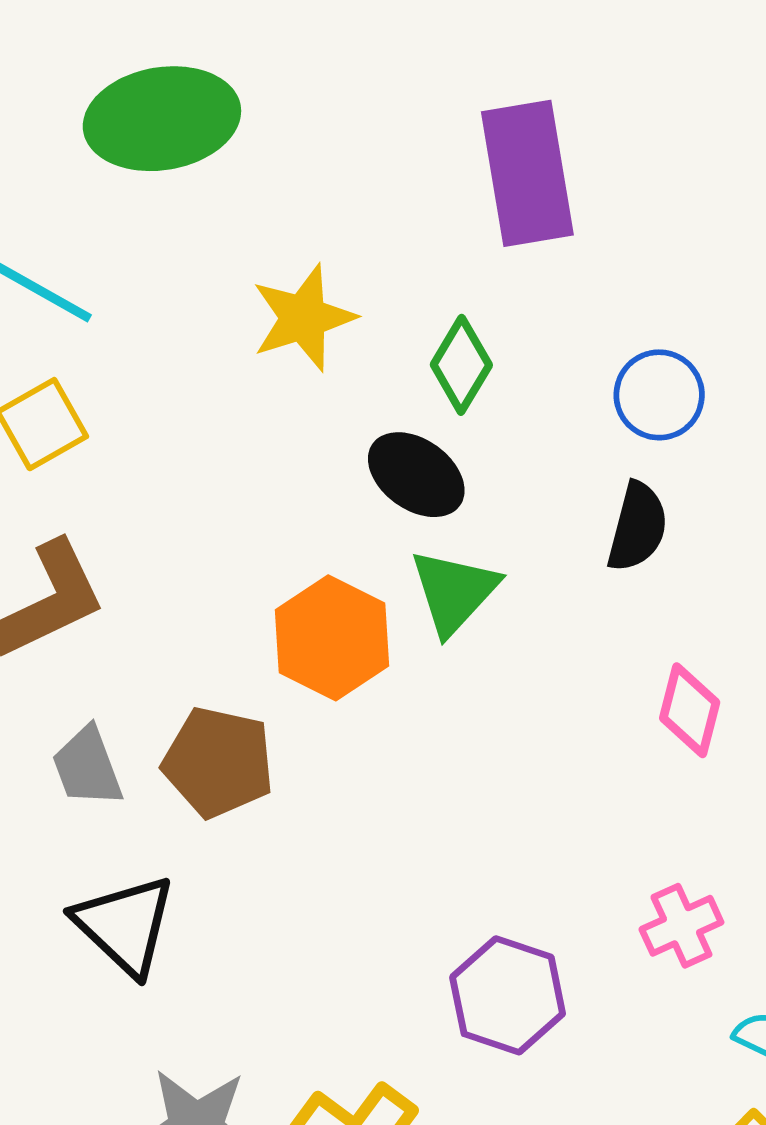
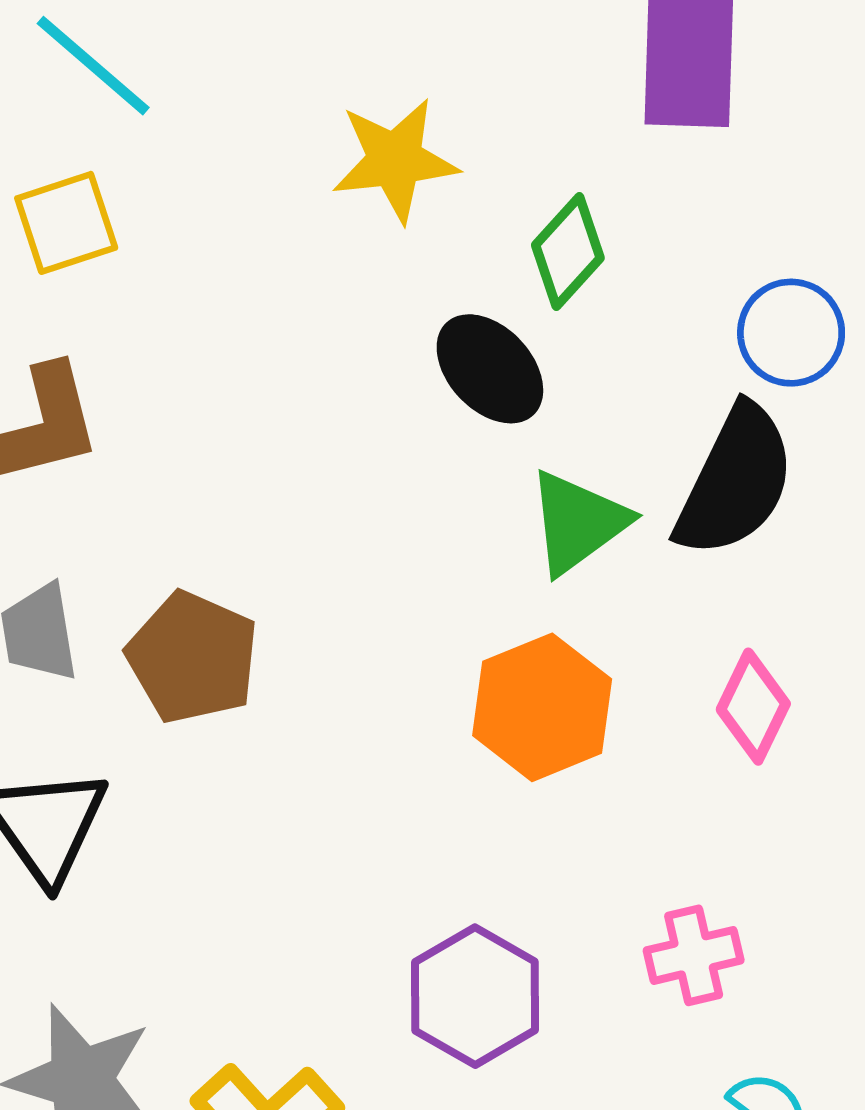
black semicircle: (638, 527) -> (735, 481), size x1.5
green triangle: (454, 592) -> (578, 522), moved
orange hexagon: (332, 638) -> (542, 707), moved

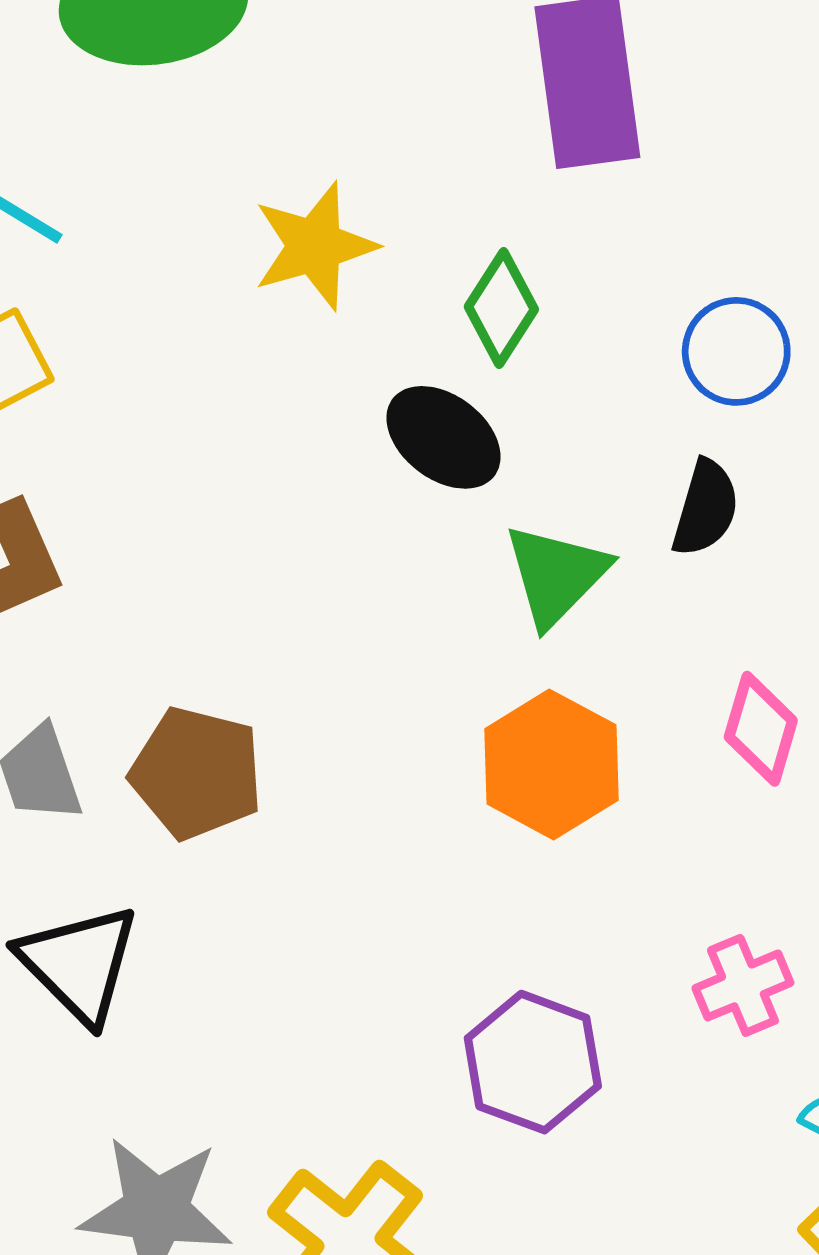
black semicircle: (735, 481) -> (705, 508), size x0.6

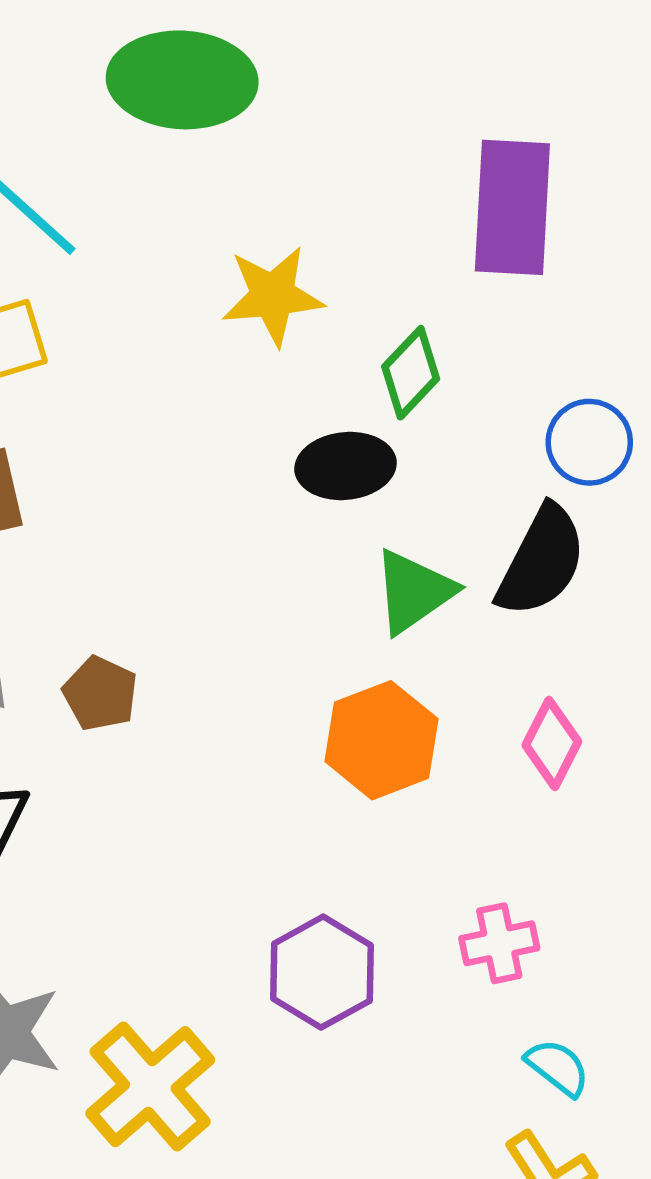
black ellipse: (443, 437) -> (346, 466), turned -54
black semicircle: (705, 508) -> (541, 561), size x1.5
brown pentagon: (197, 773) -> (100, 694), size x0.7

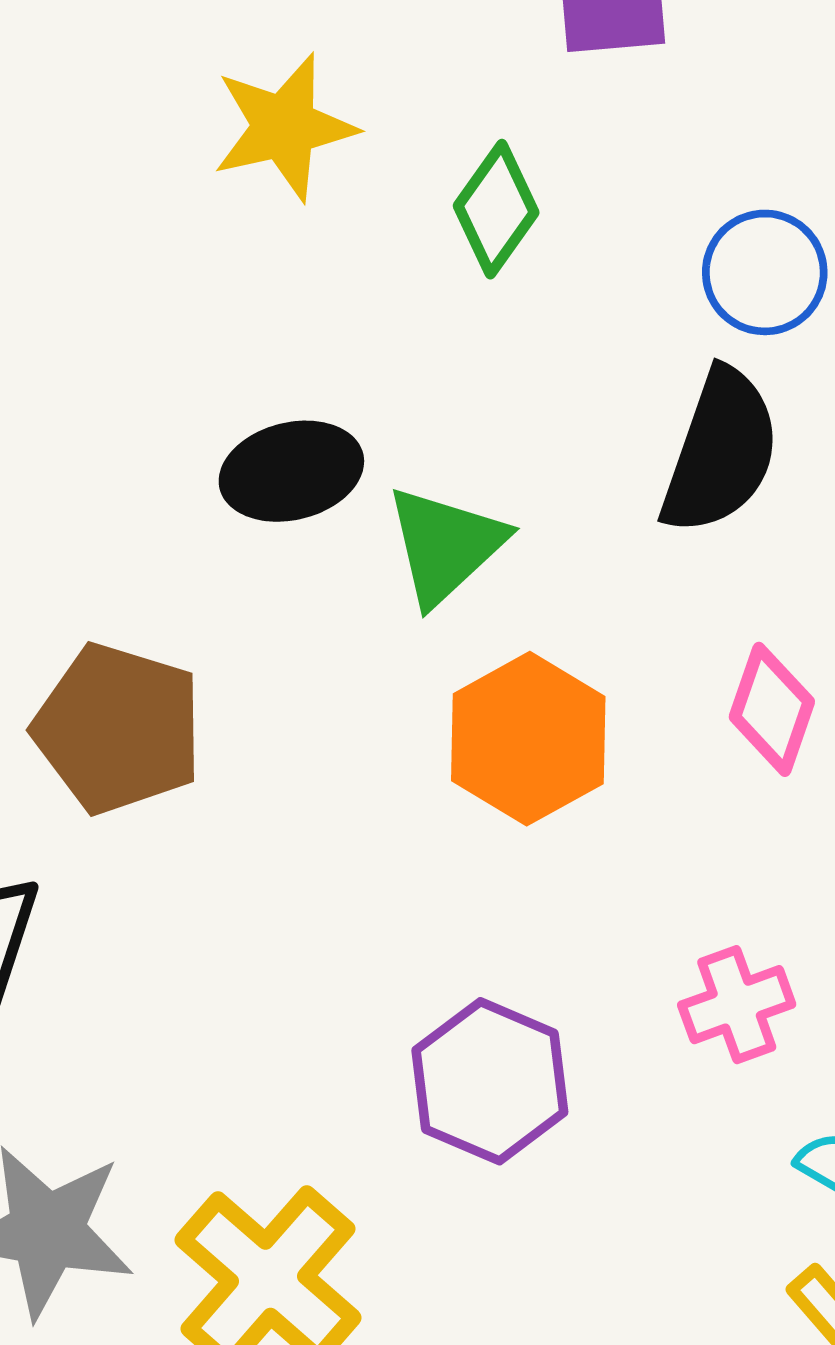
black ellipse: (346, 466) -> (291, 471), moved
green triangle: (414, 591) -> (445, 545), moved
brown pentagon: (100, 694) -> (118, 729), size x1.6

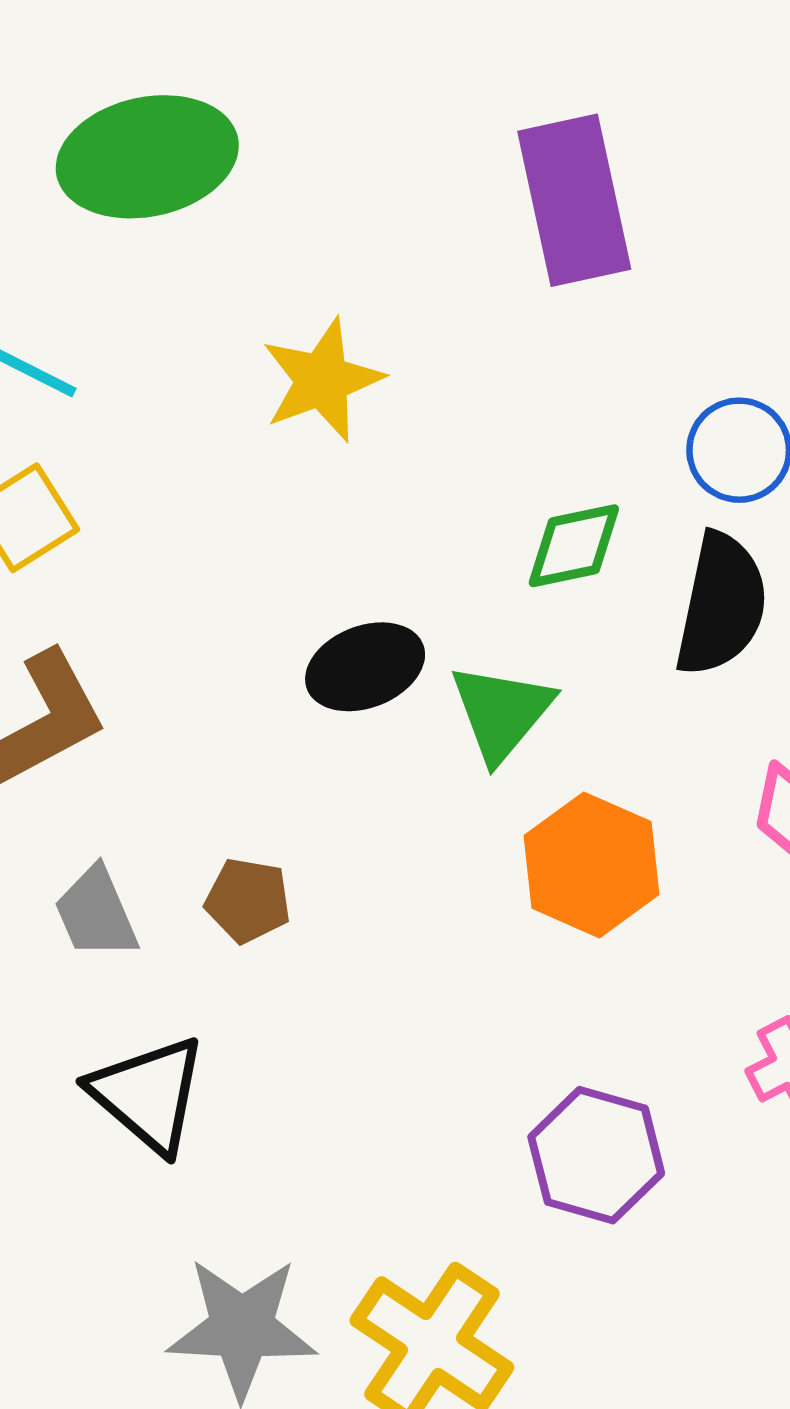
green diamond: (496, 209) -> (574, 546), moved, turned 50
brown pentagon: (118, 729) -> (248, 900), size x0.6

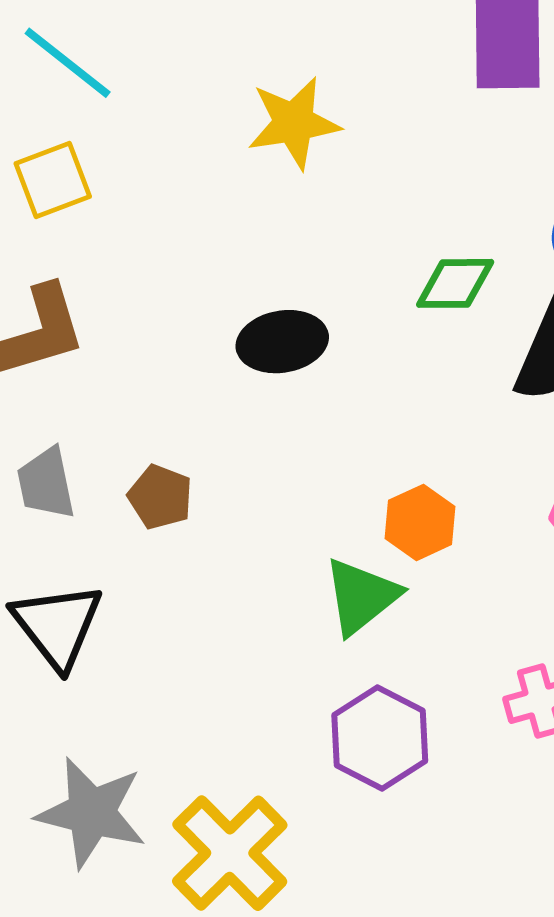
green triangle: (502, 712) -> (361, 596), moved
orange hexagon: (592, 865) -> (420, 522), size x0.7

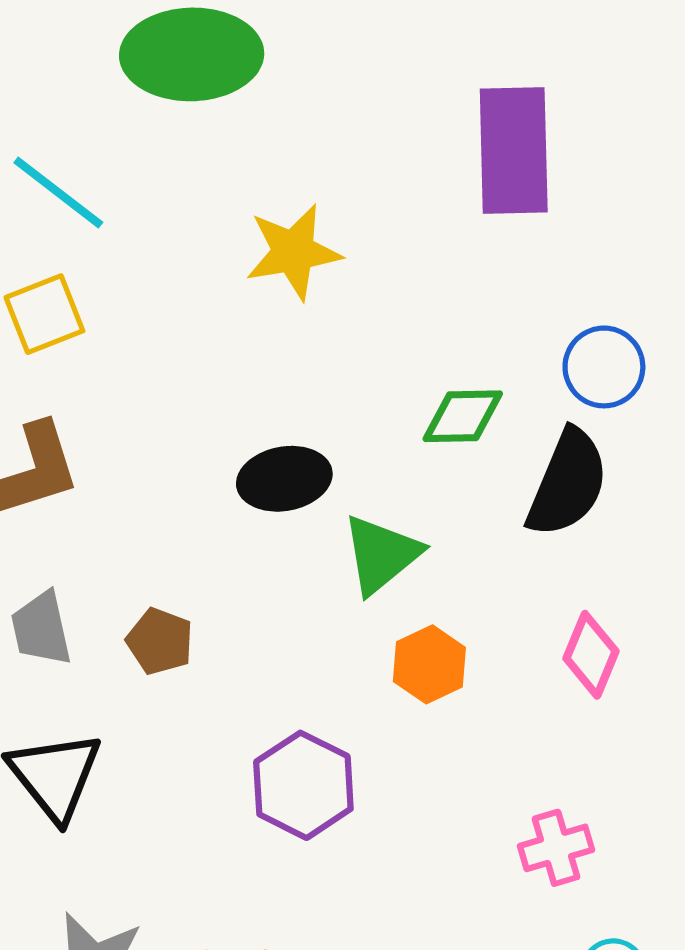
green triangle: (361, 596) -> (381, 554), moved
purple hexagon: (380, 738) -> (303, 785), moved

